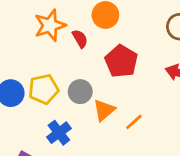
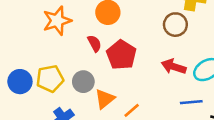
red semicircle: (80, 39) -> (94, 43), moved

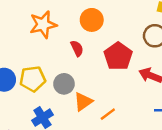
red pentagon: (121, 55) -> (118, 56), moved

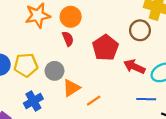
orange circle: (92, 20) -> (71, 17), moved

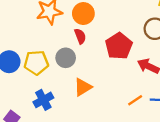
gray circle: (55, 71) -> (66, 58), moved
orange line: (94, 101) -> (135, 100), moved

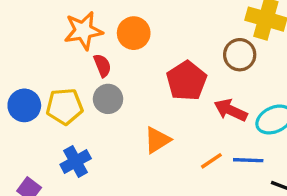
red semicircle: (80, 36) -> (102, 65), moved
orange triangle: (83, 87) -> (157, 140), moved

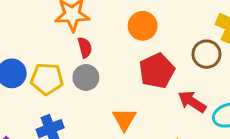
orange circle: (134, 33) -> (143, 26), moved
orange triangle: (157, 140) -> (124, 119), turned -35

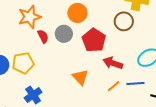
gray circle: (86, 77) -> (64, 34), moved
red arrow: (192, 102) -> (113, 63), moved

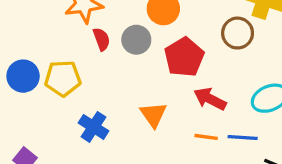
orange line: (114, 86) -> (206, 137), turned 40
blue cross: (33, 95) -> (94, 127), moved, turned -30

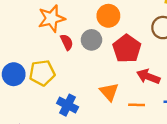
orange line: (206, 137) -> (137, 105), moved

